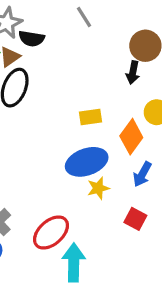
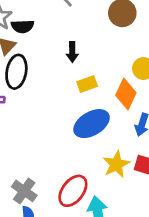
black arrow: (133, 72) -> (72, 52), moved
yellow star: (98, 188) -> (116, 164), moved, size x1.4

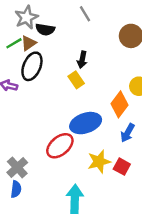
yellow rectangle: (87, 84) -> (76, 80), moved, turned 63
red ellipse: (73, 191) -> (60, 146), moved

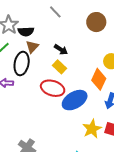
brown triangle: (29, 43) -> (32, 47), moved
black arrow: (82, 60) -> (61, 50), turned -56
red ellipse: (60, 146) -> (53, 88), moved, turned 70

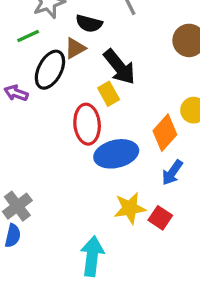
black semicircle: (26, 32) -> (89, 23), moved
black arrow: (61, 50) -> (119, 67), size x1.6
red ellipse: (53, 88) -> (87, 124), turned 50

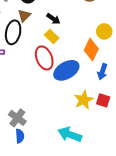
black arrow: (119, 67) -> (53, 19), size x0.6
cyan arrow: (92, 256) -> (70, 134), turned -60

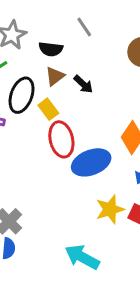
brown triangle: (24, 15) -> (55, 76), moved
yellow rectangle: (52, 36) -> (48, 109), moved

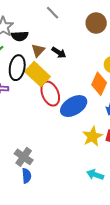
black semicircle: (51, 49) -> (20, 36), moved
yellow rectangle: (48, 109) -> (37, 74), size x1.6
cyan arrow: (82, 257) -> (95, 175), moved, size x0.7

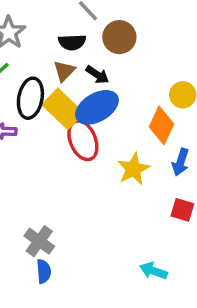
brown circle: (96, 23) -> (119, 37), moved
black semicircle: (20, 36) -> (72, 42), moved
blue ellipse: (74, 106) -> (97, 107), moved
yellow star: (92, 136) -> (133, 169), moved

